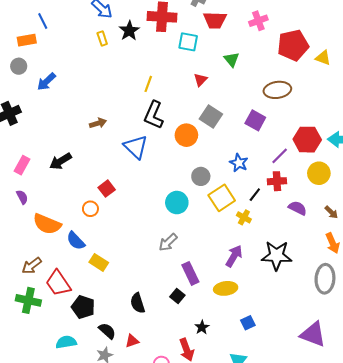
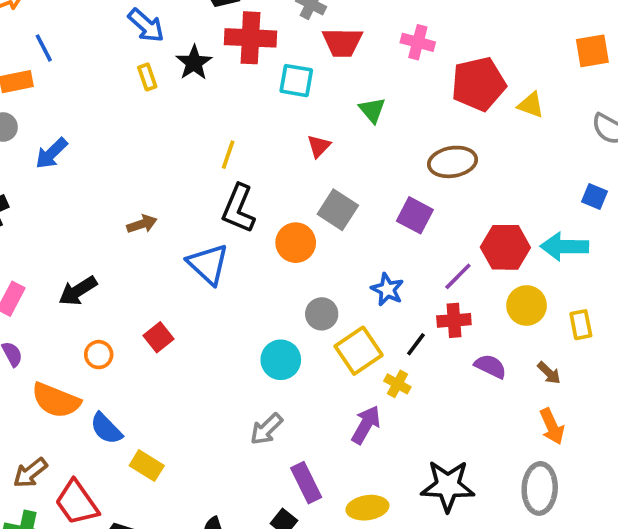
pink cross: (258, 21) -> (418, 42), turned 36
orange circle: (90, 209) -> (99, 355), moved
purple arrow: (234, 256) -> (366, 425), moved
black star: (277, 256) -> (448, 486), moved

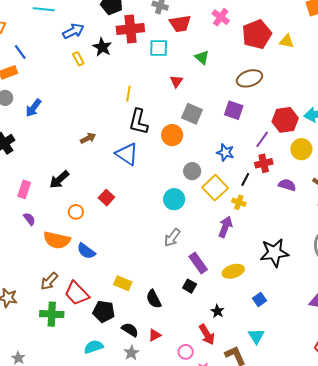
blue arrow: (146, 25) -> (73, 31), turned -60
pink cross: (418, 42) -> (221, 17), turned 30
yellow rectangle: (147, 466) -> (123, 283), moved

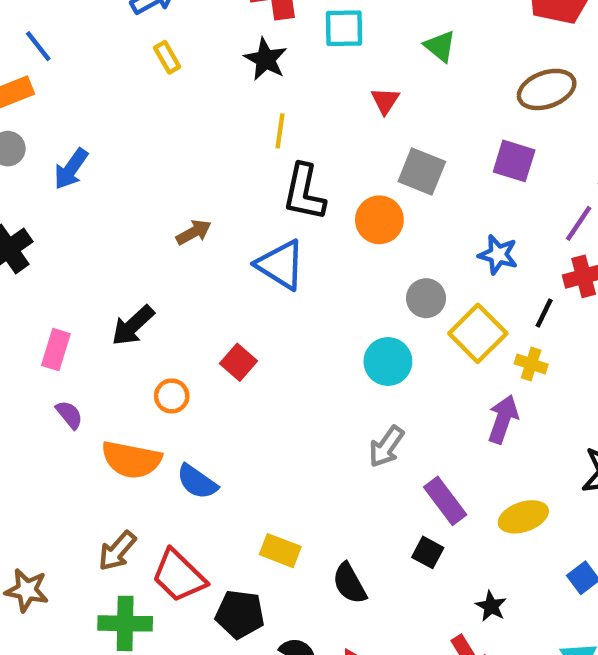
black star: (102, 47) -> (266, 59), moved

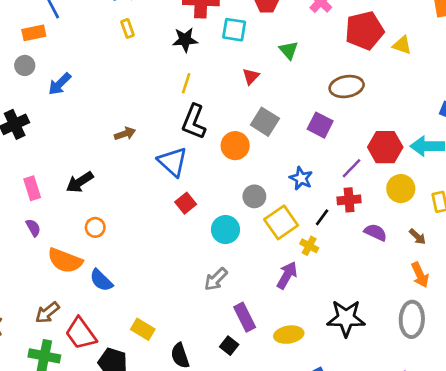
black star: (266, 59) -> (185, 40), turned 30
pink rectangle: (56, 350) -> (32, 188), turned -45
red square: (238, 362) -> (186, 203), moved

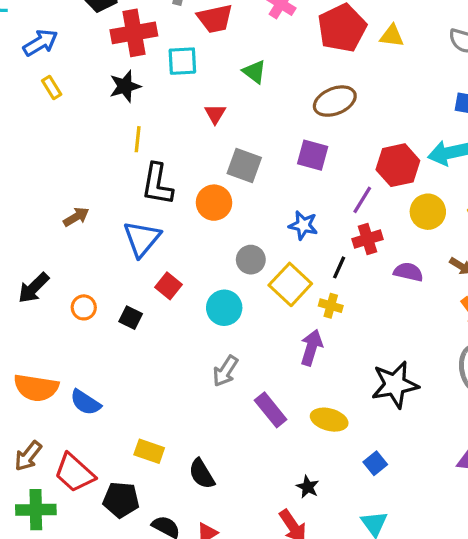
blue triangle: (173, 162) -> (142, 239), turned 40
orange circle: (95, 227) -> (84, 307), moved
yellow ellipse: (289, 335) -> (329, 420), turned 36
black square: (229, 346) -> (131, 318), moved

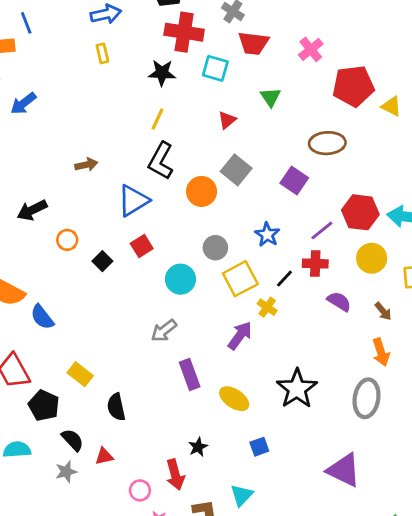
black star: (395, 385) -> (297, 389), turned 30

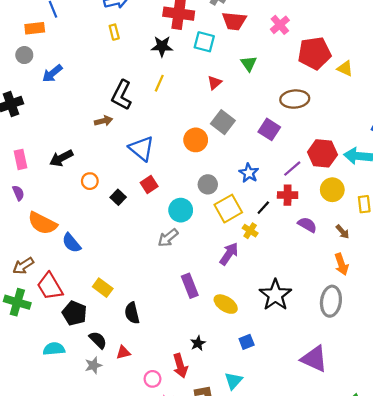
black L-shape: (161, 161) -> (122, 95), moved
blue triangle: (133, 201) -> (142, 149), turned -48
gray arrow: (164, 331) -> (168, 238), moved

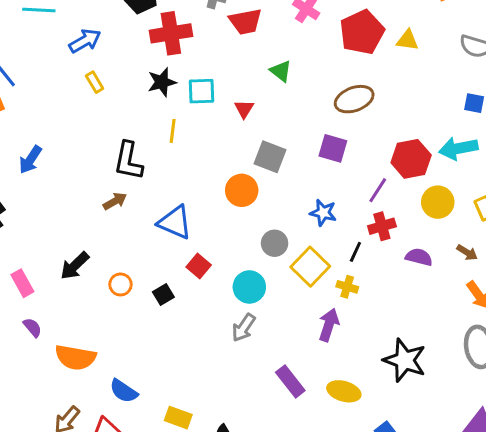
cyan square: (204, 42) -> (202, 91), moved
black square: (118, 197) -> (163, 294), turned 32
blue semicircle: (71, 243) -> (124, 391), moved

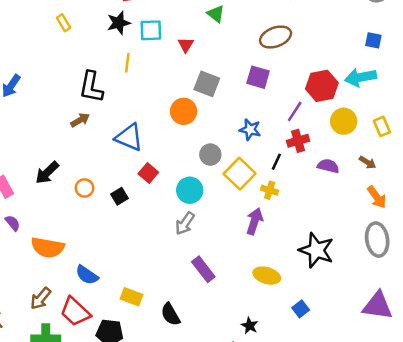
purple rectangle: (290, 381) -> (203, 269), moved

